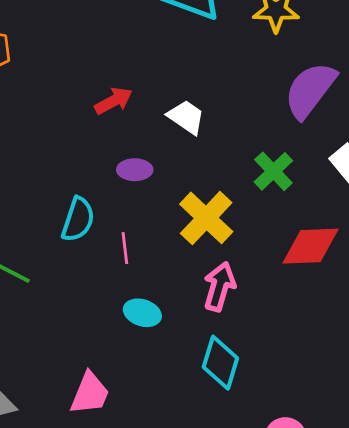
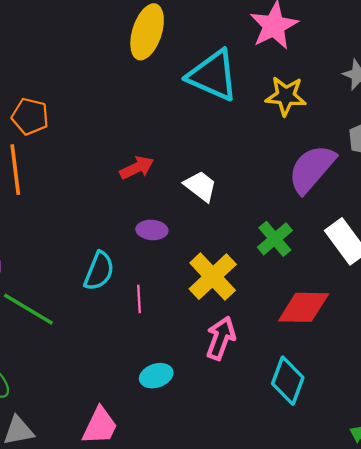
cyan ellipse: (142, 313) -> (156, 376), moved, turned -40
cyan diamond: (220, 363) -> (288, 381), moved

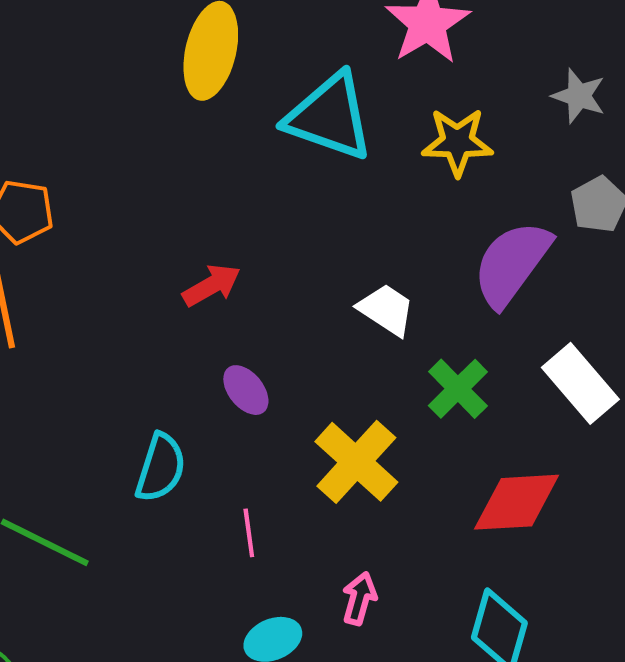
white trapezoid: (200, 186) -> (386, 310), moved
purple ellipse: (152, 230) -> (246, 390), turned 52
pink line: (139, 299) -> (249, 533), moved
pink arrow: (221, 338) -> (359, 599), moved, size x0.7

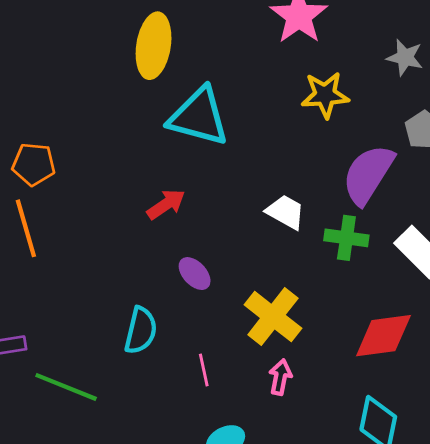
cyan triangle: (330, 117) -> (199, 117), moved
green cross: (458, 389) -> (346, 238), moved, turned -33
pink arrow: (359, 599) -> (280, 377), moved

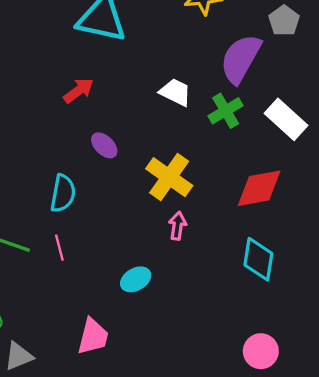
green cross: (346, 238) -> (226, 111), turned -36
pink line: (204, 370) -> (59, 248), moved

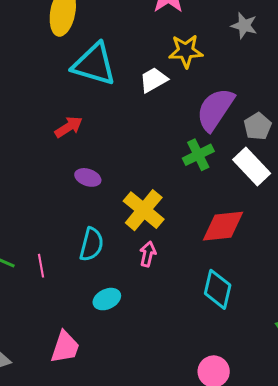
gray pentagon: (284, 21) -> (258, 126), moved
white trapezoid: (175, 92) -> (153, 80), moved, turned -60
purple ellipse: (104, 145) -> (88, 177), turned -30
cyan semicircle: (63, 193) -> (91, 244), moved

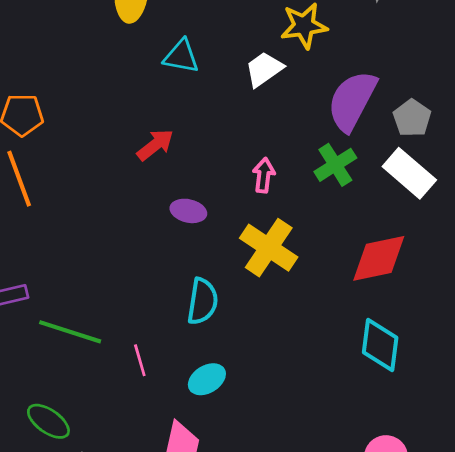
cyan triangle: (94, 64) -> (181, 56), size x0.6
pink arrow: (148, 254) -> (264, 175), moved
pink line: (41, 266) -> (140, 360), moved
cyan ellipse: (107, 299) -> (207, 379), moved

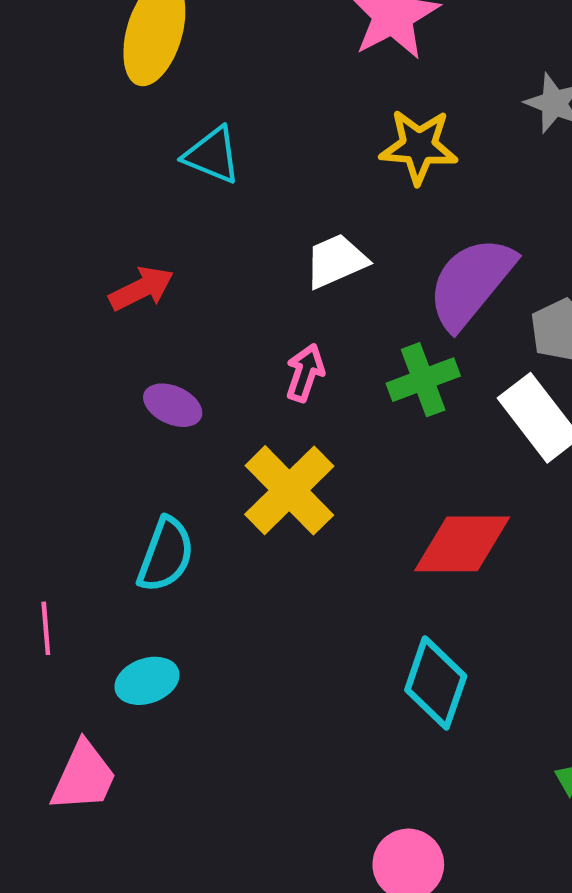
white trapezoid: (264, 69) -> (336, 261), moved

